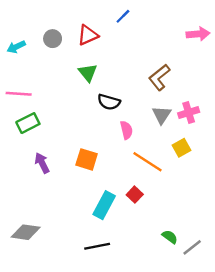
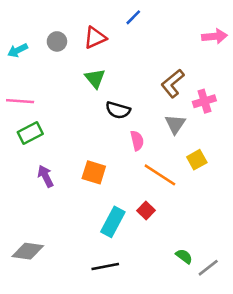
pink cross: (189, 113) -> (204, 101), moved

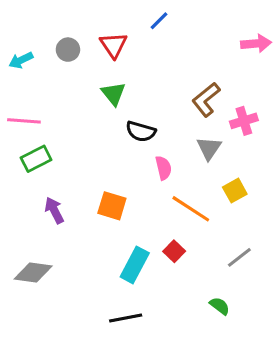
red triangle: (95, 38) -> (113, 45), turned -40
gray diamond: (28, 251) -> (33, 273), moved
gray line: (208, 268) -> (239, 257), moved

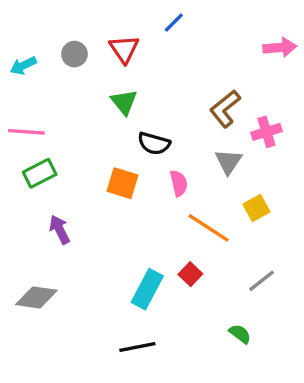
orange square: (112, 206) -> (122, 183), moved

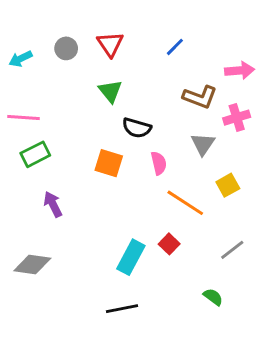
blue line: (174, 23) -> (175, 47), moved
pink arrow: (280, 47) -> (240, 70), moved
brown L-shape: (225, 109) -> (200, 97), turned -120

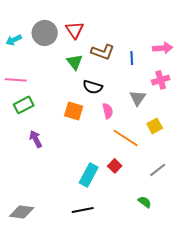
blue line: (175, 47) -> (132, 58), moved, turned -48
gray circle: (66, 48) -> (45, 33), size x1.6
brown L-shape: (200, 97) -> (103, 52), moved
gray diamond: (32, 265) -> (22, 212), moved

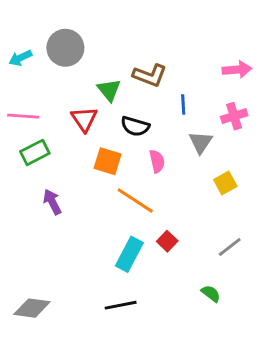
red triangle: (75, 30) -> (84, 119), moved
blue line: (132, 58) -> (183, 104), moved
orange line: (126, 138) -> (135, 200), moved

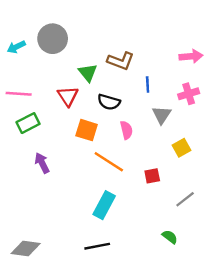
red square: (167, 241) -> (152, 176), moved, turned 35

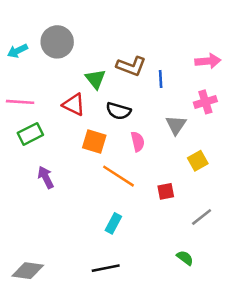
blue line: (148, 84) -> (161, 79), moved
red triangle: (68, 96) -> (74, 105), turned -30
cyan rectangle: (104, 205) -> (113, 223), size x0.7

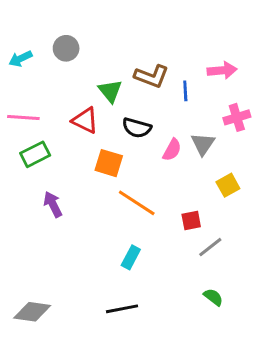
gray circle: (57, 42) -> (66, 48), size x0.7
pink arrow: (208, 61) -> (222, 70), moved
pink semicircle: (138, 142) -> (172, 150), moved, turned 42
gray line: (202, 217) -> (210, 247), moved

